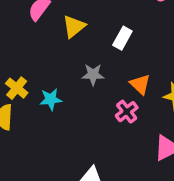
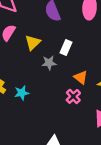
gray star: (93, 75) -> (49, 63), moved

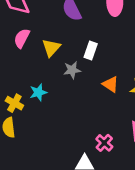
cyan star: (22, 93) -> (38, 92), moved
pink cross: (73, 96) -> (104, 143), moved

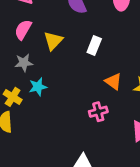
gray star: (72, 70) -> (24, 63), moved
pink cross: (104, 143) -> (98, 112), moved, turned 30

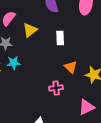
white rectangle: (94, 45) -> (60, 38), turned -32

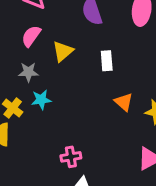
pink cross: (56, 88) -> (71, 157), moved

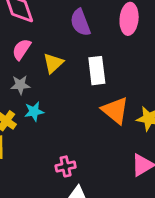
white rectangle: (107, 61) -> (97, 71), size x1.4
orange triangle: (124, 102) -> (115, 110), size x1.5

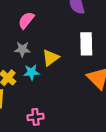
yellow triangle: (53, 63) -> (51, 58), moved
pink cross: (66, 166) -> (35, 117), moved

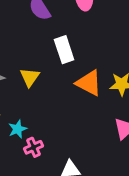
cyan star: (31, 72) -> (18, 129), moved

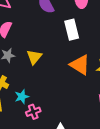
white rectangle: (64, 50) -> (72, 30), moved

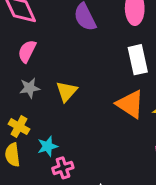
white rectangle: (72, 30) -> (138, 60), moved

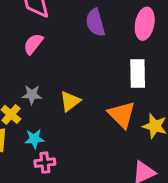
gray star: (30, 88) -> (32, 95), moved
yellow triangle: (67, 91) -> (70, 101), moved

